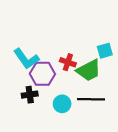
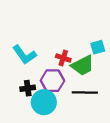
purple hexagon: (42, 74) -> (52, 81), moved
cyan circle: (62, 104) -> (44, 102), moved, size x1.5

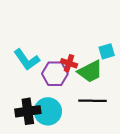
purple hexagon: (52, 81) -> (55, 74), moved
black cross: (28, 88) -> (28, 111), moved, size x1.5

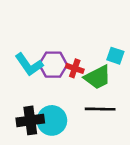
cyan square: (107, 51) -> (115, 56), turned 35
purple hexagon: (55, 74) -> (53, 65), moved

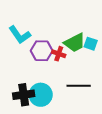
cyan L-shape: (29, 65) -> (20, 35), moved
green trapezoid: (98, 77) -> (75, 43), moved

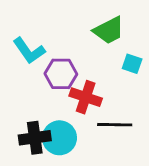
green trapezoid: (75, 43) -> (109, 30), moved
red cross: (59, 54) -> (86, 97), moved, size x1.5

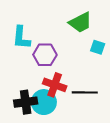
cyan L-shape: (29, 51) -> (21, 38), turned 40
red cross: (86, 97) -> (55, 85), moved

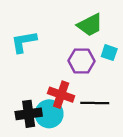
cyan L-shape: (21, 38) -> (24, 42), turned 75
purple hexagon: (45, 55) -> (82, 61), moved

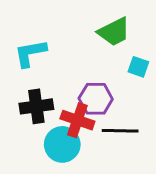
purple hexagon: (82, 61) -> (96, 99), moved
black cross: (29, 114) -> (36, 106), moved

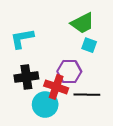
cyan square: (138, 67) -> (89, 45), moved

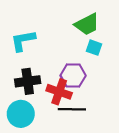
black line: (87, 95) -> (72, 109), moved
cyan circle: (45, 105) -> (21, 114), moved

